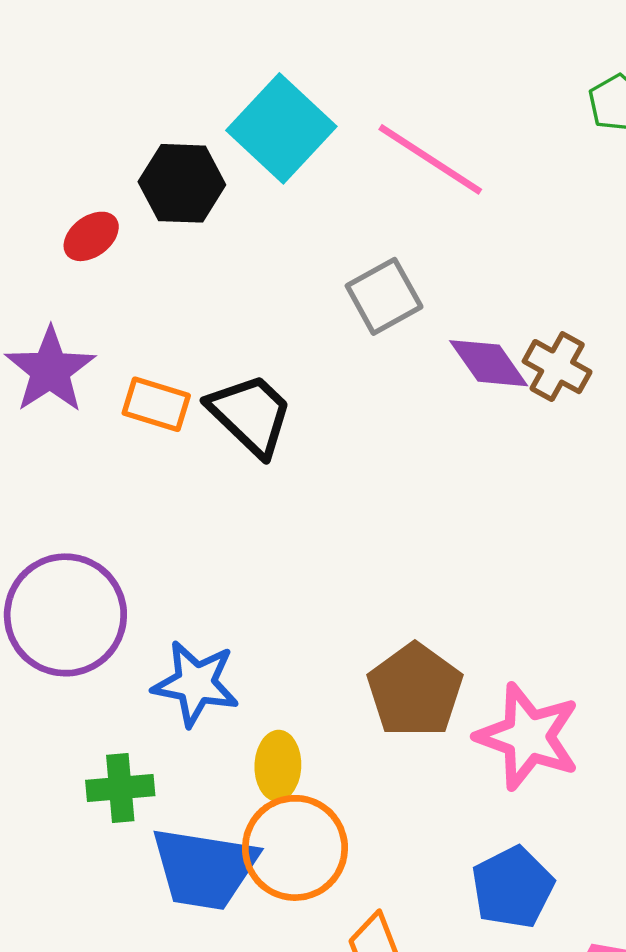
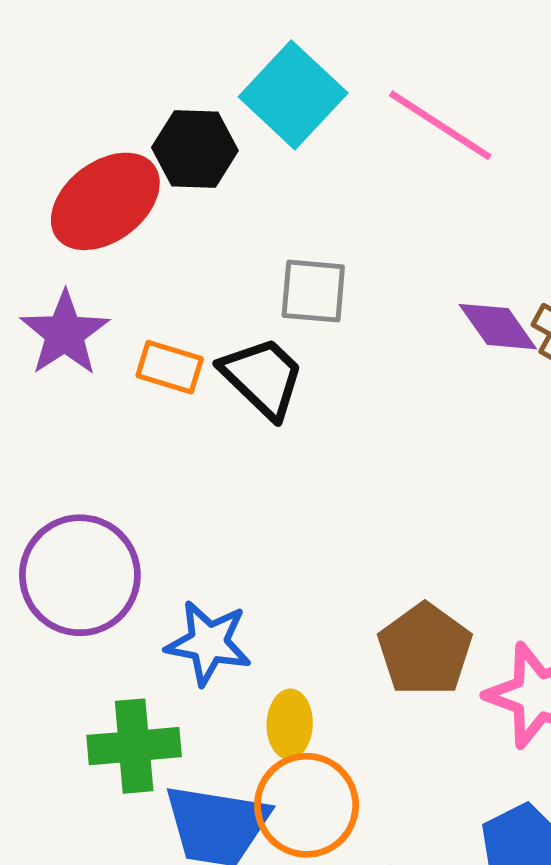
red ellipse: (91, 236) -> (105, 201), size x2.0
gray square: (384, 296) -> (313, 291), moved, turned 34
green cross: (120, 788) -> (134, 746), size x1.4

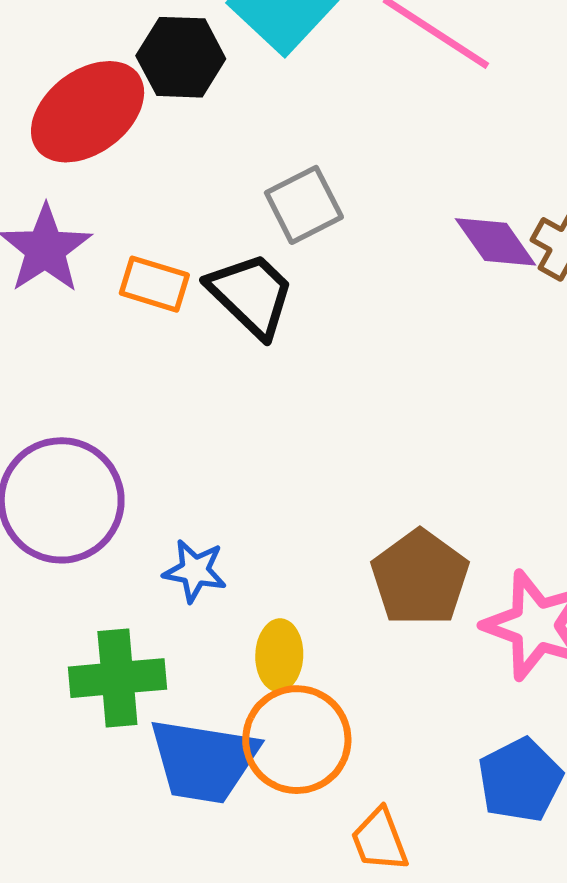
gray square: (313, 291) -> (304, 205), turned -32
blue star: (208, 643) -> (195, 571), size x0.7

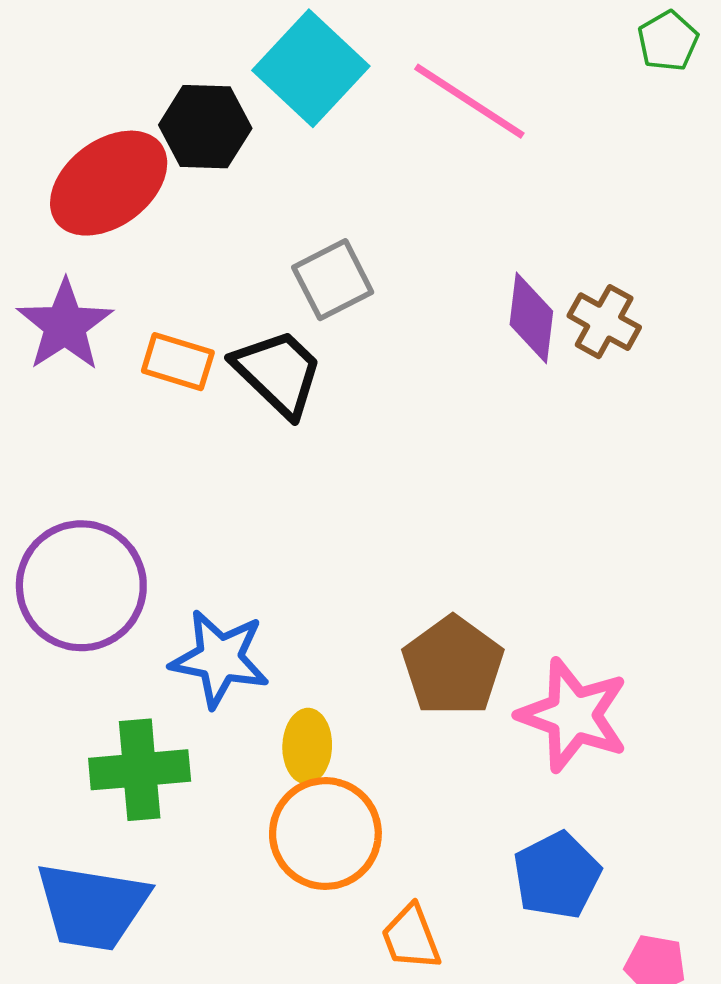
purple diamond: (496, 242) -> (531, 318), turned 42
blue star: (195, 571) -> (220, 659), size x1.5
blue trapezoid: (204, 761) -> (92, 906), moved

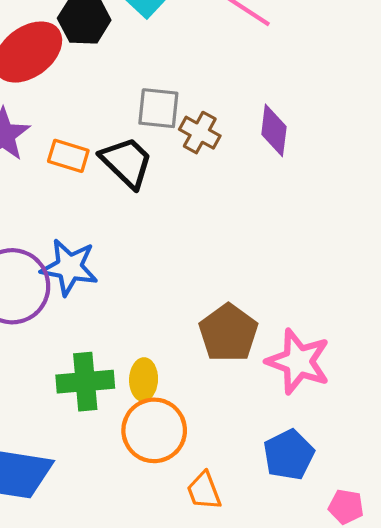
gray square: (333, 280) -> (158, 108), turned 33
brown cross: (604, 322) -> (200, 133), moved
blue star: (220, 659) -> (69, 267), moved
green cross: (140, 770) -> (85, 382), moved

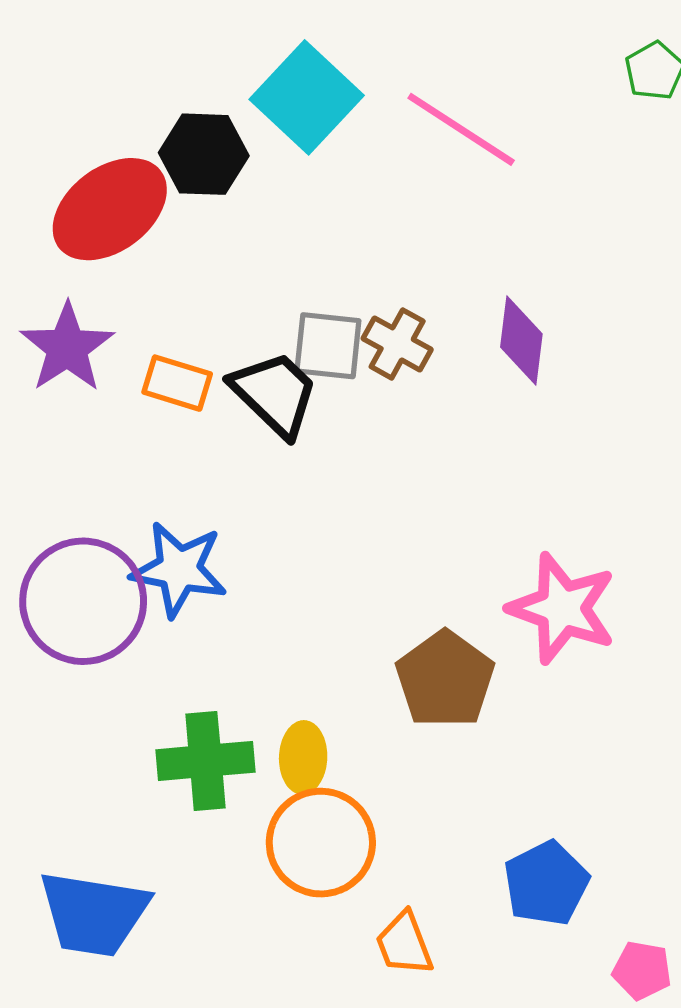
gray square: (158, 108) -> (328, 346), moved
pink star: (298, 361) -> (562, 608), moved

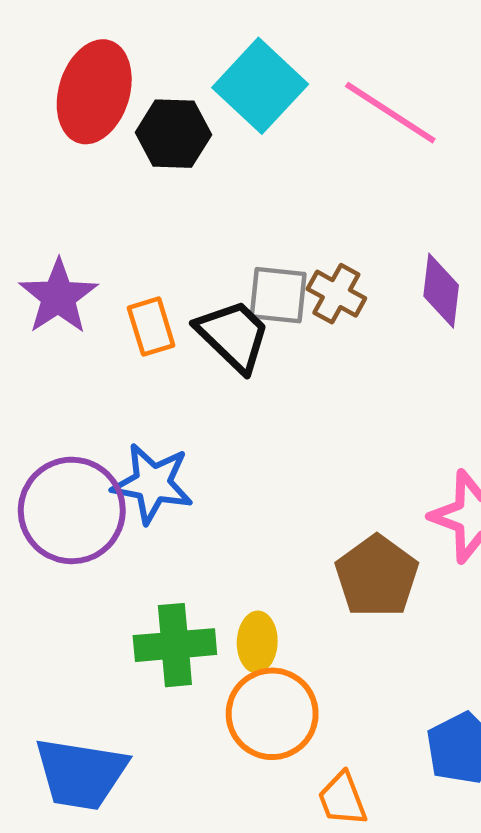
red ellipse: (110, 209) -> (94, 92), moved, turned -36
orange rectangle: (177, 383) -> (151, 327), turned 56

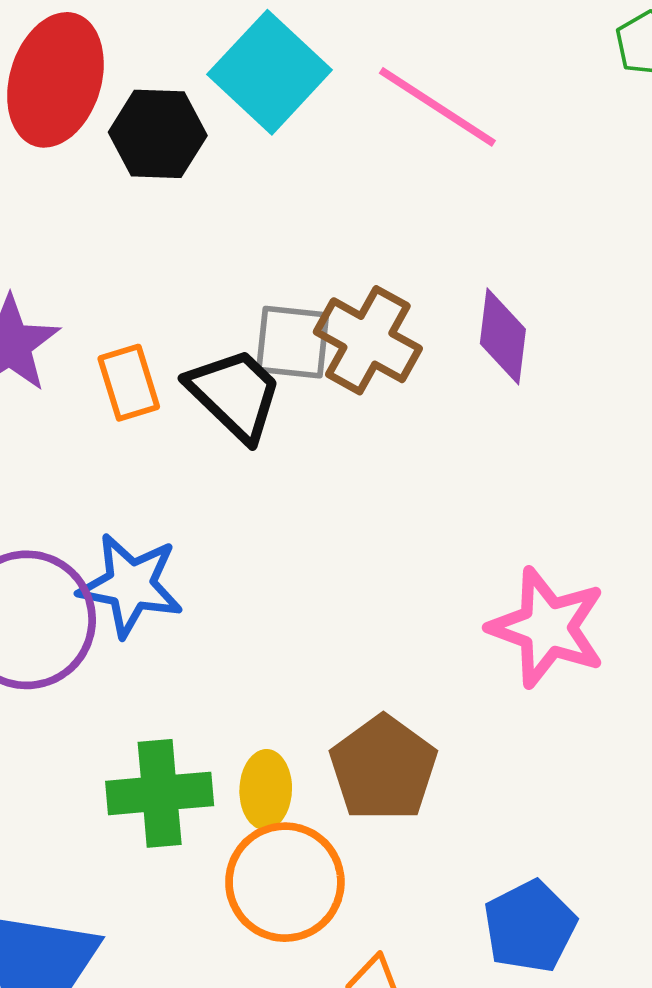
brown cross: (336, 294) -> (368, 340), size x1.4
brown pentagon: (377, 576) -> (383, 768), moved

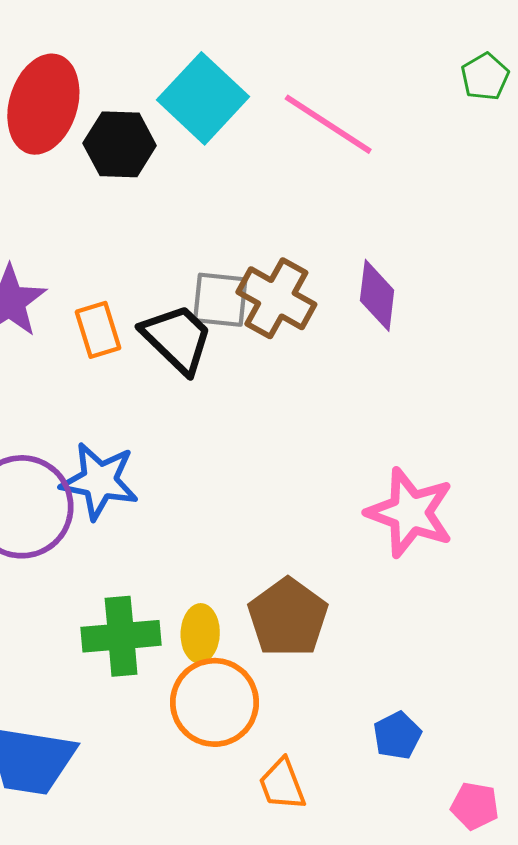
blue pentagon: (530, 926) -> (397, 736), size x0.7

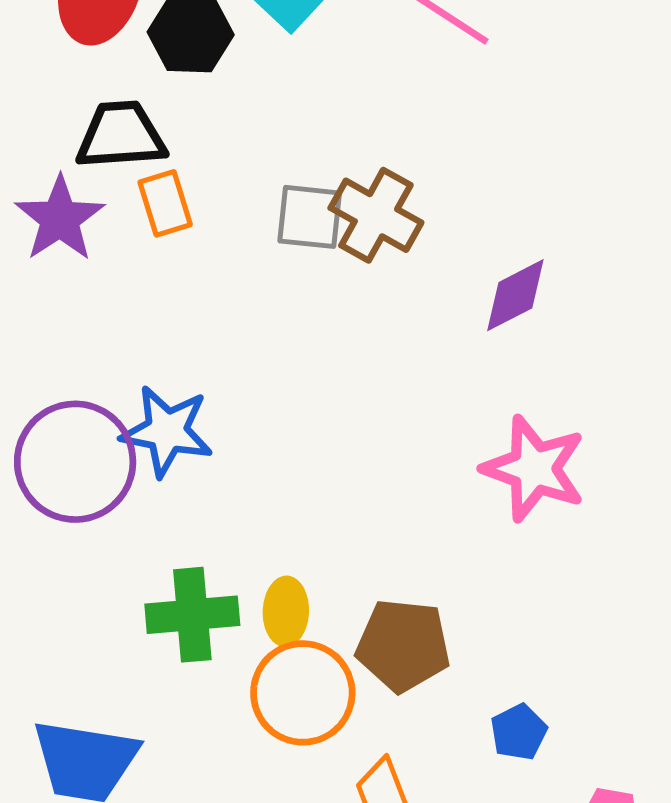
purple diamond: (377, 295) -> (515, 295), moved, turned 56
orange rectangle: (98, 330) -> (165, 203), moved
black trapezoid: (177, 339) -> (121, 135), moved, turned -48
brown pentagon: (288, 618) -> (403, 645), moved, turned -30

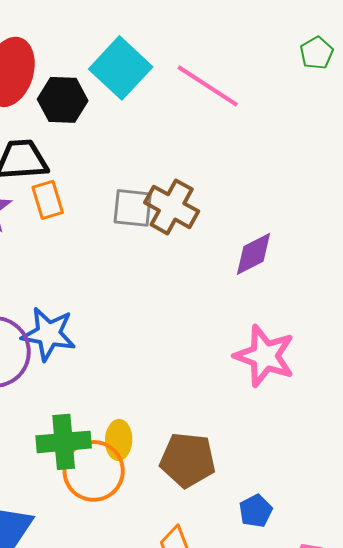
orange circle: (303, 693) -> (94, 471), moved

